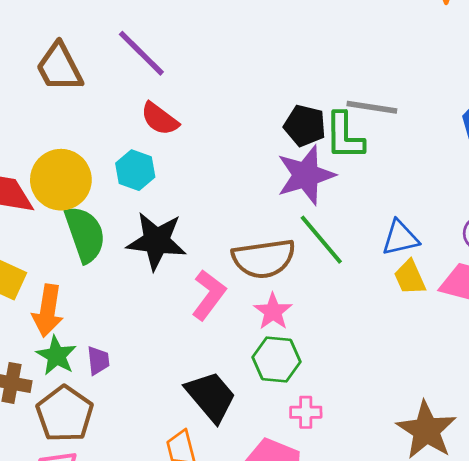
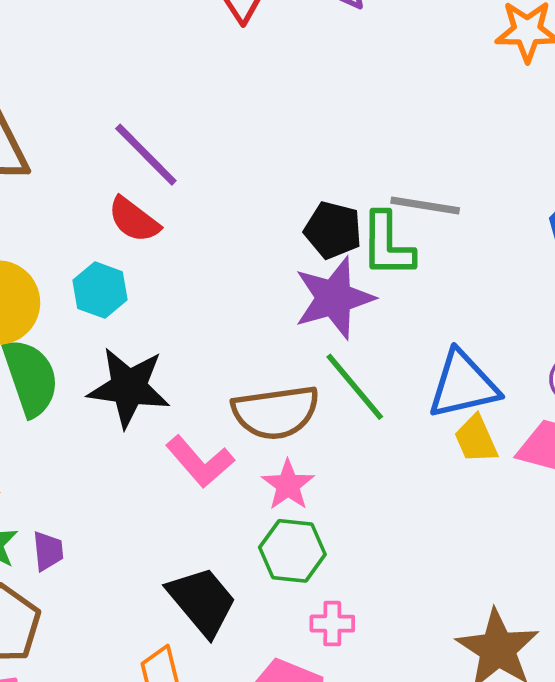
purple line: (141, 53) -> (146, 155), moved
blue triangle: (400, 238) -> (463, 385), size x1.4
pink L-shape: (209, 295) -> (200, 462), turned 102

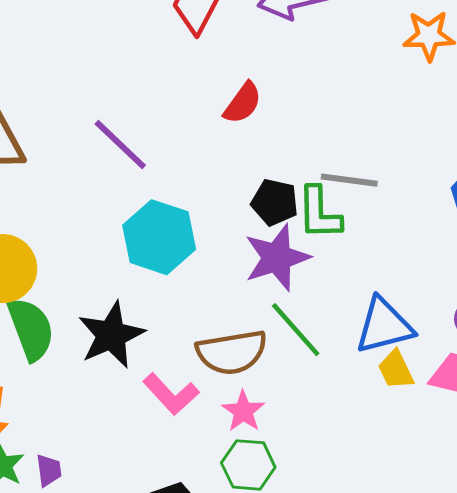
red semicircle: (134, 220) -> (243, 103), moved, turned -90
cyan hexagon: (100, 290) -> (159, 237), moved, size x1.6
black star: (129, 387) -> (111, 335), turned -30

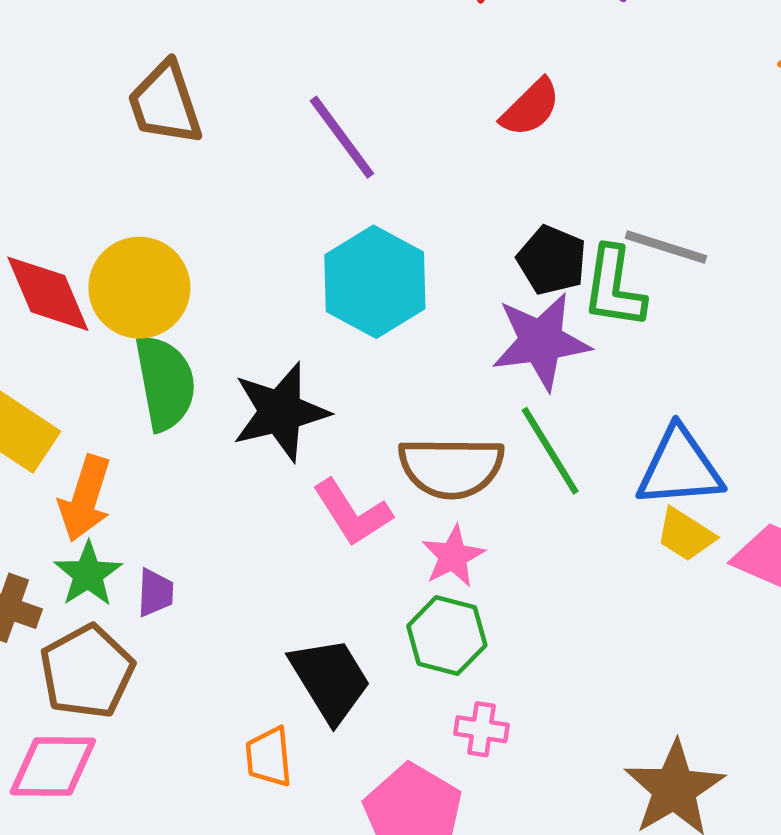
yellow trapezoid: (396, 370) -> (685, 535), turned -42

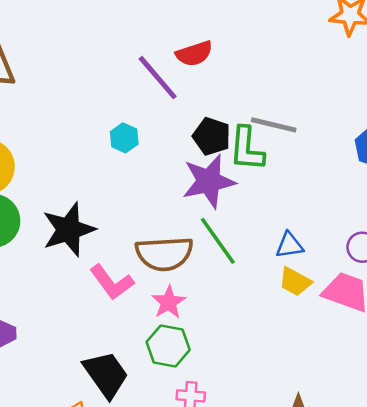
red semicircle: (531, 108) -> (194, 54), turned 30
purple line: (342, 137) -> (158, 78), moved
cyan hexagon: (375, 282) -> (124, 138), moved, size x0.5
blue triangle: (680, 468) -> (289, 245), size x0.6

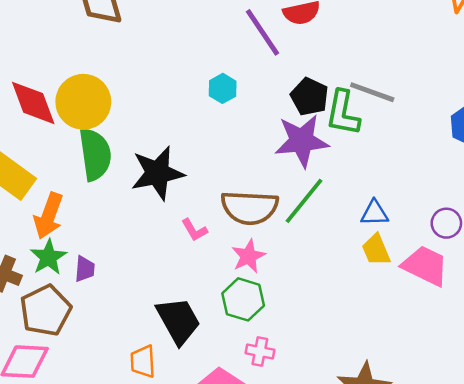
green line: (218, 241) -> (304, 201), turned 68
pink L-shape: (112, 282) -> (194, 230), size x0.6
yellow trapezoid: (295, 282) -> (376, 250), turned 32

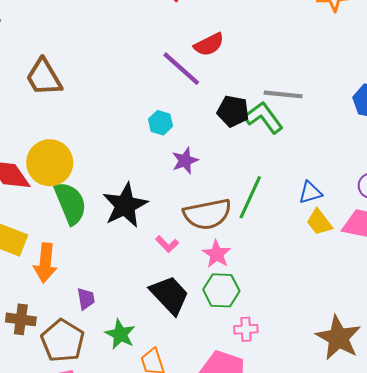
green L-shape: (343, 113) -> (264, 117), turned 147
purple star: (302, 141) -> (185, 161), moved, size x0.6
green star: (48, 257) -> (120, 334), moved
black trapezoid: (178, 321) -> (170, 295), moved

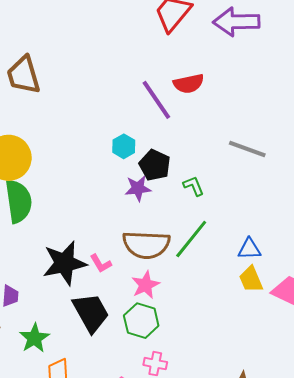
black pentagon: (233, 111) -> (155, 165), moved
green L-shape: (264, 117) -> (194, 186), moved, size x0.6
black star: (125, 205) -> (64, 263), moved

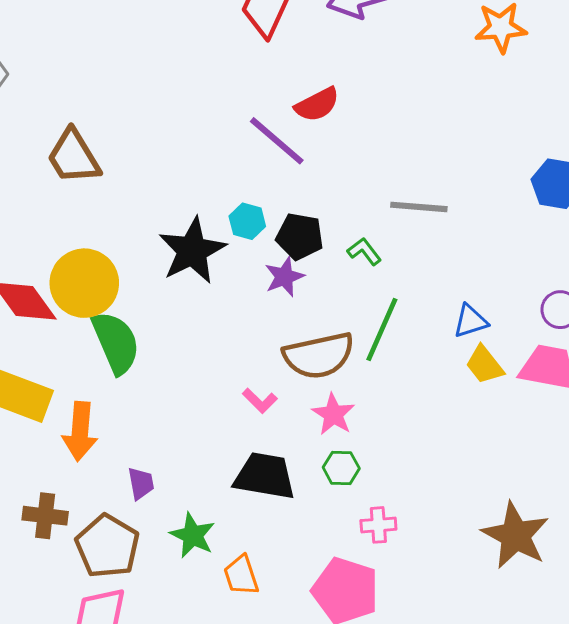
gray line: (247, 149) -> (419, 207), moved
black star: (64, 263) -> (192, 251), moved
black trapezoid: (91, 313) -> (265, 476), turned -36
green hexagon: (141, 321) -> (341, 468), size x0.7

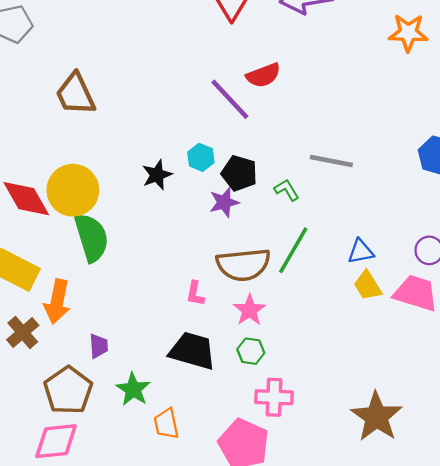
black star: (192, 251) -> (157, 175), size x0.6
pink L-shape: (260, 401) -> (195, 294), turned 50
brown cross: (45, 516) -> (23, 332), moved, turned 36
pink cross: (378, 525) -> (274, 397), size x1.4

